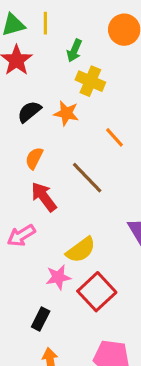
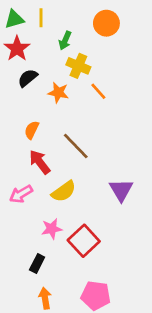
black semicircle: (29, 112) -> (28, 78), moved
orange line: (115, 137) -> (98, 91), moved
yellow semicircle: (81, 250) -> (64, 191), moved

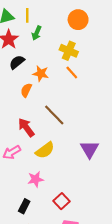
green arrow: (65, 41) -> (37, 33), moved
yellow cross: (78, 66) -> (69, 51), moved
orange semicircle: (32, 130) -> (26, 90), moved
red square: (84, 241) -> (61, 201), moved, size x0.7

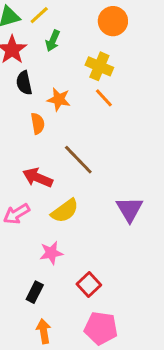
yellow line: (27, 15) -> (39, 15), turned 48
black semicircle: (17, 62) -> (24, 83), turned -63
orange semicircle: (26, 90) -> (38, 123), turned 144
red arrow: (26, 127) -> (38, 178), turned -30

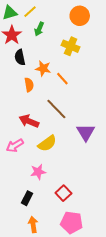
orange line: (104, 98) -> (62, 79), moved
purple triangle: (129, 209) -> (86, 132), moved

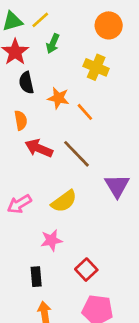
orange semicircle: (29, 85) -> (21, 120), moved
red arrow: (29, 121) -> (39, 148), moved
black rectangle: (27, 198) -> (36, 277), turned -32

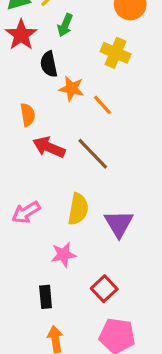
black semicircle: (26, 83) -> (49, 64), moved
purple triangle: (117, 186) -> (119, 224), moved
yellow semicircle: (64, 201) -> (78, 209), turned -44

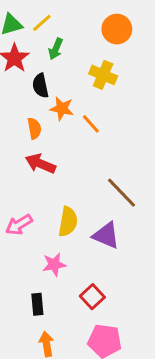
orange semicircle: (28, 115) -> (34, 128), moved
brown line: (93, 154) -> (121, 193), moved
purple triangle: (119, 224) -> (106, 235), turned -36

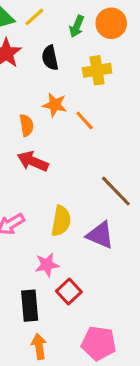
green arrow: (56, 49) -> (77, 26), moved
yellow cross: (103, 75) -> (97, 70), turned -32
black semicircle: (40, 86) -> (50, 58), moved
red square: (92, 297) -> (69, 291), moved
black rectangle: (37, 304) -> (30, 306), size x1.4

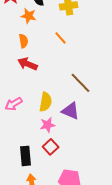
orange star: (55, 105) -> (29, 16), moved
pink star: (47, 265) -> (48, 125), moved

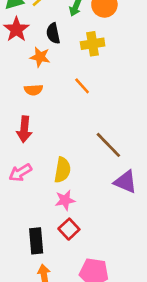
orange semicircle: (24, 41) -> (33, 90), turned 96
red arrow: (28, 64) -> (24, 129), moved, turned -108
purple triangle: (71, 111) -> (125, 182), moved

